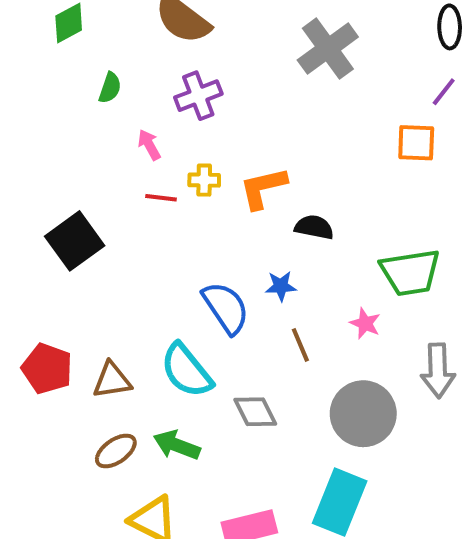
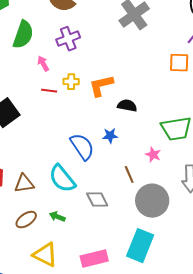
green semicircle: (110, 88) -> (23, 35), size x1.8
brown line: (300, 345) -> (129, 175), moved
green arrow: (177, 445) -> (57, 217), size x0.7

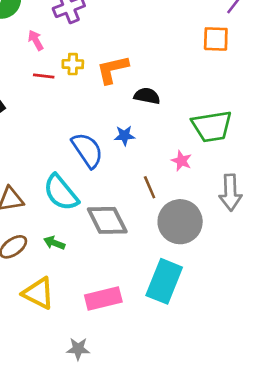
gray diamond: (97, 200) -> (107, 220), size x1.4

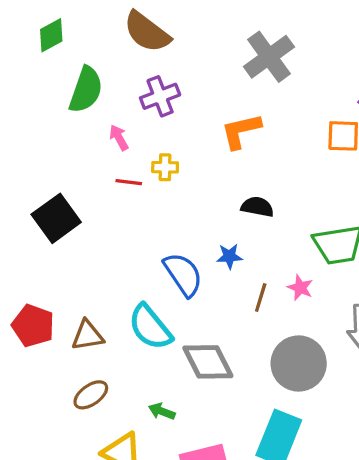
orange L-shape: (113, 69) -> (241, 131), moved
brown line: (150, 187) -> (261, 298), moved, turned 40
green arrow: (54, 243) -> (162, 411), moved

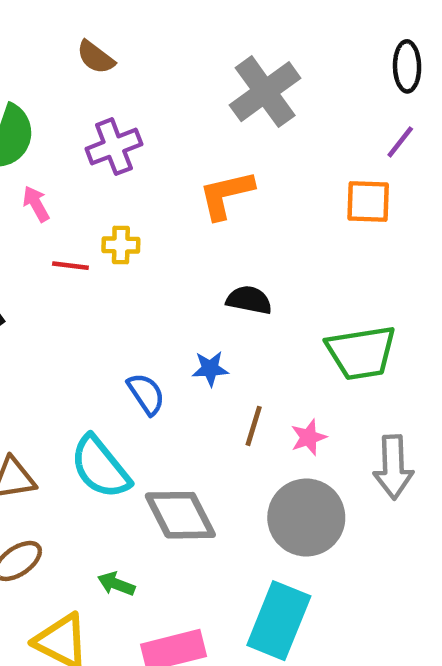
brown semicircle: (147, 32) -> (96, 57), size x0.6
pink arrow: (119, 138) -> (36, 204), moved
blue semicircle: (183, 274) -> (146, 394), size x0.7
pink star: (300, 288) -> (309, 437), moved, turned 30

